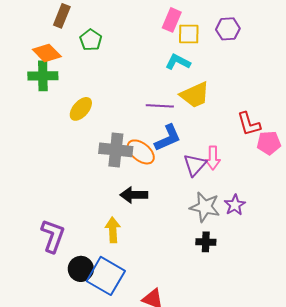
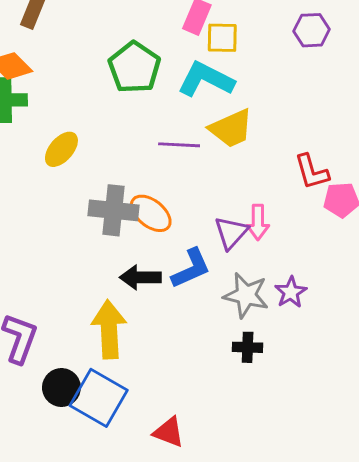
purple hexagon: (228, 29) -> (312, 30), moved
green pentagon: (91, 40) -> (134, 67), moved, size x1.6
cyan L-shape: (178, 62) -> (206, 79), size x1.5
blue L-shape: (168, 138) -> (191, 268), moved
yellow arrow: (113, 230) -> (109, 329), size x1.5

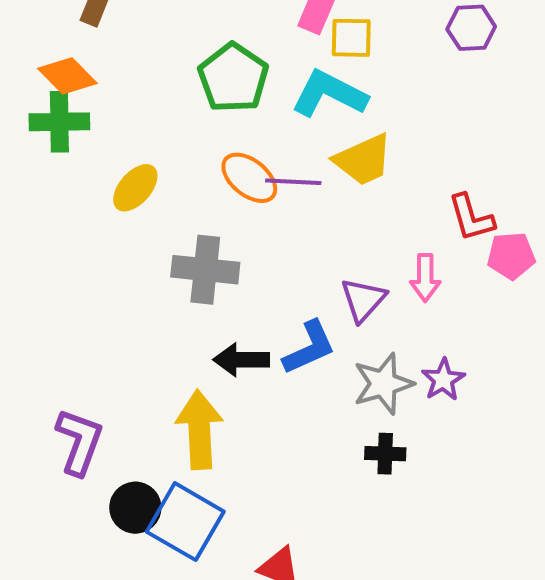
orange ellipse: (151, 213) -> (249, 178), moved
pink arrow: (258, 222) -> (425, 278), moved
gray star: (246, 295) -> (383, 384), turned -30

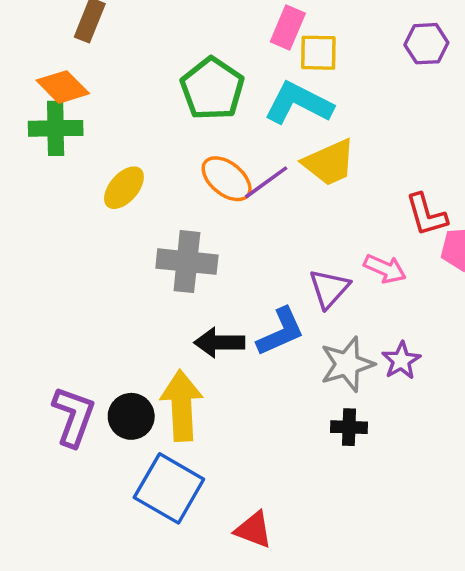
purple line: (293, 182) -> (266, 182), turned -39
pink arrow: (425, 278) -> (385, 269), turned -66
black circle: (135, 508) -> (131, 416), moved

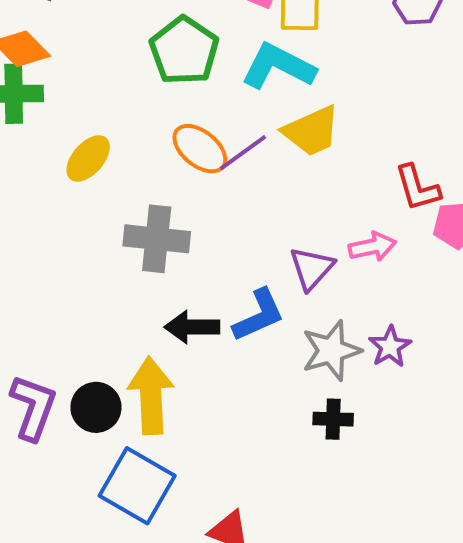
pink arrow: (385, 269) -> (372, 247), turned -36

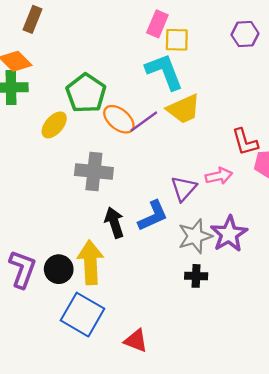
green pentagon: (184, 51) -> (86, 93), moved
cyan L-shape: (278, 66) -> (164, 72), turned 42
black arrow: (192, 327) -> (114, 223), turned 72
purple star: (390, 347) -> (229, 234), size x1.5

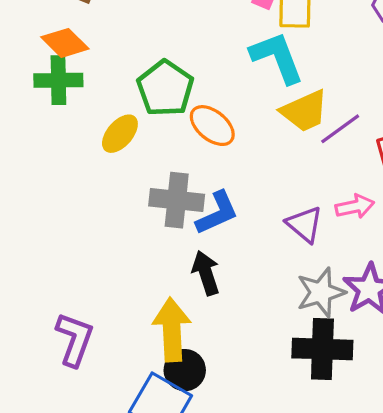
purple line: (144, 122) -> (340, 129), moved
purple triangle: (184, 189) -> (305, 224), turned -32
blue L-shape: (153, 216) -> (217, 213), moved
black circle: (59, 269) -> (185, 370), moved
black cross: (196, 276) -> (322, 349), size x1.8

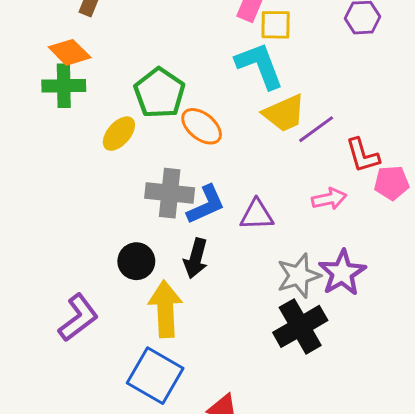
purple triangle: (305, 224) -> (257, 215), moved, turned -42
black arrow: (206, 273) -> (196, 258), turned -147
purple L-shape: (75, 339) -> (78, 318), turned 33
black cross: (322, 349) -> (300, 326), turned -32
black circle: (185, 370) -> (136, 261), moved

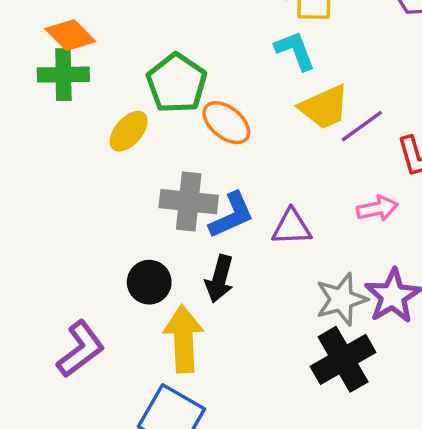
cyan L-shape: (260, 65) -> (295, 51), size x0.7

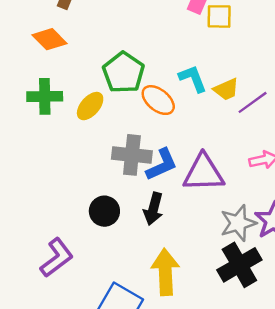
cyan L-shape: (295, 51) -> (193, 79), moved
green cross: (63, 75) -> (45, 96), moved
yellow trapezoid: (324, 107) -> (226, 89), size x0.7
purple triangle: (292, 227) -> (204, 173), size x1.5
yellow arrow: (184, 339) -> (165, 272), moved

